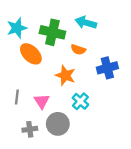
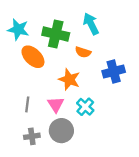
cyan arrow: (86, 23) -> (91, 24), turned 48
cyan star: (17, 28) -> (18, 29), turned 30
gray line: (17, 97) -> (27, 104), moved
pink triangle: (42, 101) -> (56, 104), moved

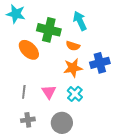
cyan star: (18, 29) -> (16, 14), moved
orange star: (69, 79) -> (73, 68), moved, turned -30
gray circle: (61, 131) -> (62, 123), moved

